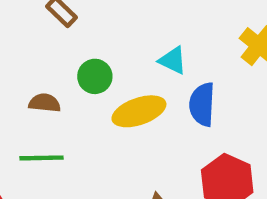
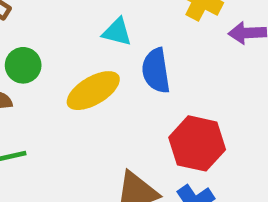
green circle: (95, 76) -> (23, 65), moved

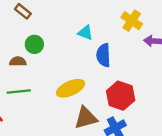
yellow ellipse: (93, 91) -> (70, 88), moved

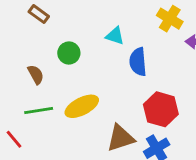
green circle: (34, 44) -> (69, 53), moved
brown semicircle: (18, 61) -> (36, 75), turned 63
yellow ellipse: (70, 88) -> (82, 106), moved

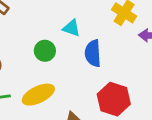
green circle: (69, 53) -> (45, 51), moved

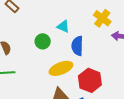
yellow ellipse: (38, 95) -> (61, 68), moved

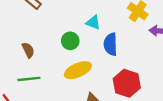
yellow ellipse: (61, 68) -> (78, 70), moved

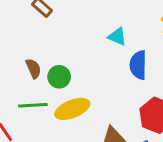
green circle: (70, 41) -> (59, 77), moved
yellow ellipse: (78, 70) -> (72, 109), moved

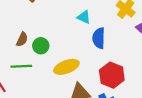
brown semicircle: (33, 69) -> (22, 39), turned 48
yellow ellipse: (72, 109) -> (66, 67), moved

